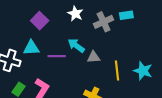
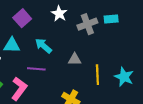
cyan arrow: (76, 46) -> (43, 46), moved
purple line: (57, 56) -> (36, 69), moved

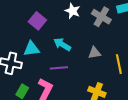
gray cross: (87, 24) -> (101, 17), turned -30

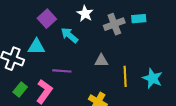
gray cross: (101, 17) -> (114, 24), turned 30
cyan arrow: (62, 44) -> (69, 35), moved

